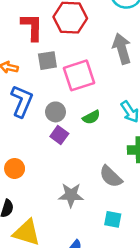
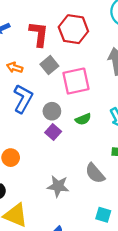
gray square: (47, 61) -> (49, 65), turned -36
cyan square: (113, 219) -> (103, 215), moved

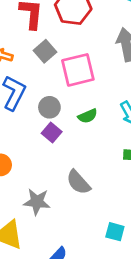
gray semicircle: (95, 173) -> (78, 182), moved
gray star: (58, 186) -> (37, 202), moved

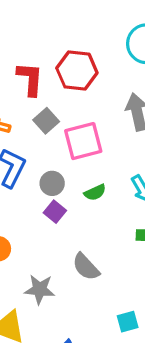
cyan square: (115, 232) -> (128, 322), turned -30

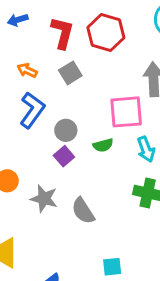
pink square: (83, 141) -> (126, 112), moved
gray star: (40, 289) -> (44, 199), moved

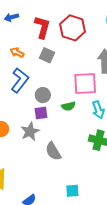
gray square: (70, 73) -> (47, 55), turned -35
purple square: (64, 156) -> (41, 113), turned 32
gray star: (44, 199) -> (30, 131), moved, turned 30

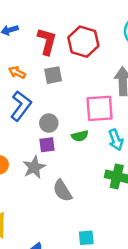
gray square: (47, 55) -> (53, 75), turned -35

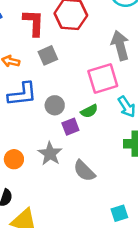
blue L-shape: (21, 106) -> (22, 94), turned 60
purple square: (47, 145) -> (70, 127), moved

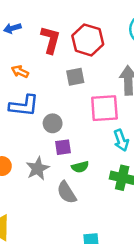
gray square: (48, 55) -> (75, 77), moved
green semicircle: (89, 111) -> (80, 167), moved

